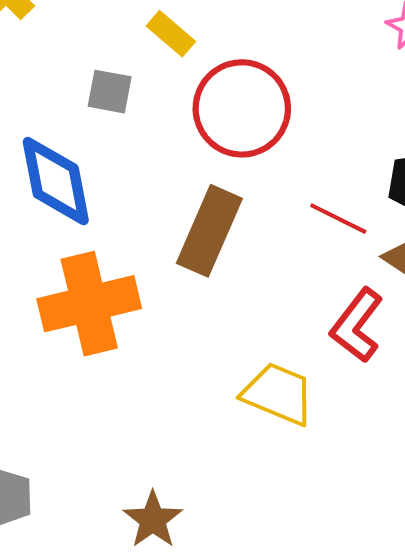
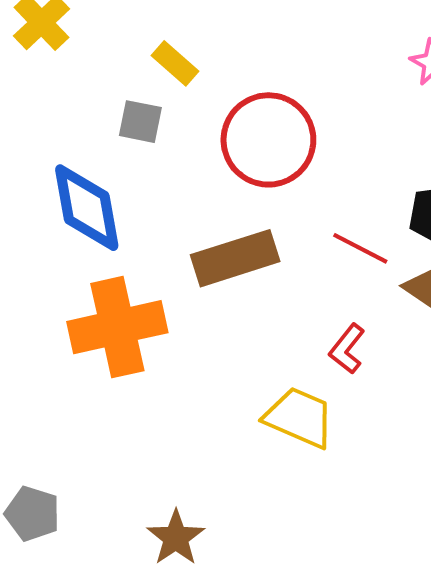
yellow rectangle: (171, 34) -> (175, 63), moved
brown rectangle: (209, 231) -> (235, 258), turned 48
red L-shape: (357, 325) -> (347, 349), moved, size x0.7

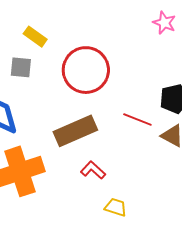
red L-shape: (347, 349) -> (93, 170), moved, turned 100
yellow trapezoid: (299, 418) -> (116, 207), size x0.6

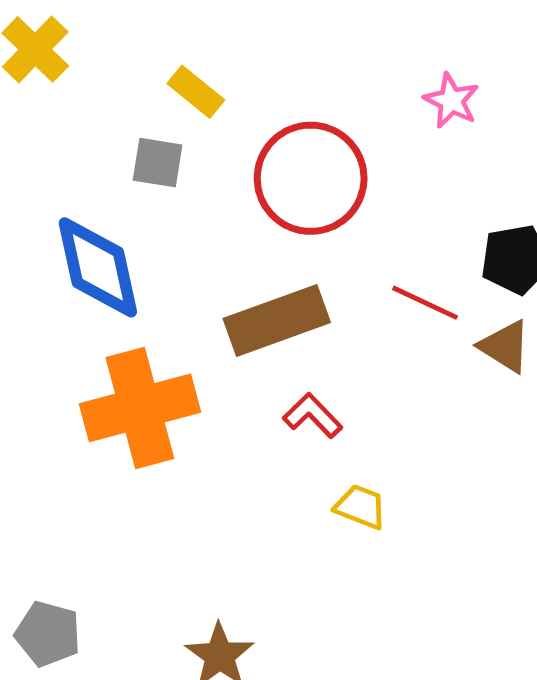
pink star: (164, 23) -> (451, 101), moved

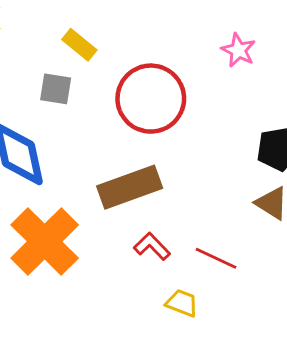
red line: (425, 303) -> (216, 258), moved
orange cross: (140, 408) -> (45, 242), turned -30

